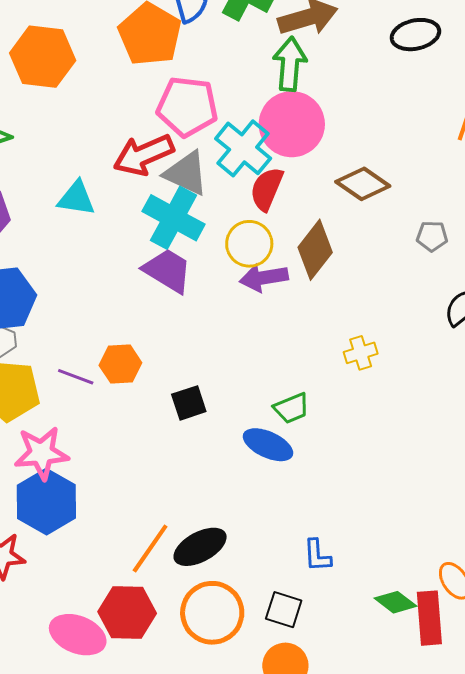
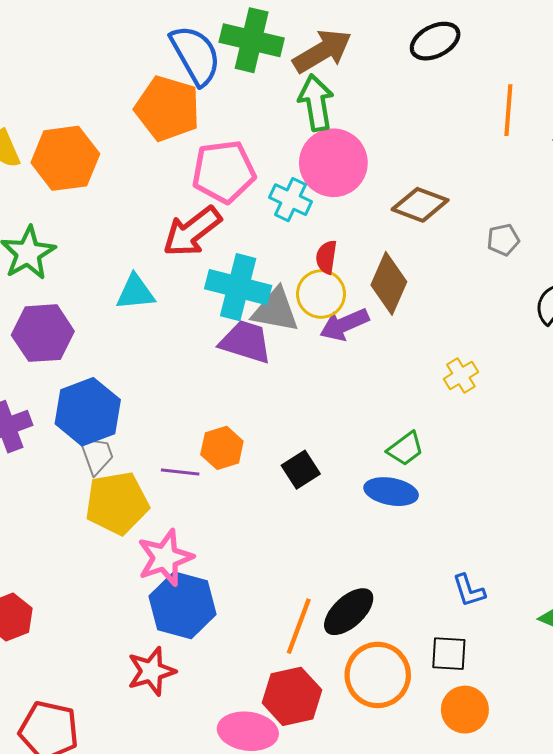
cyan cross: (243, 148) -> (290, 200), size x0.7
gray triangle: (186, 173) -> (275, 310), moved
red semicircle: (267, 189) -> (326, 257), moved, size x0.7

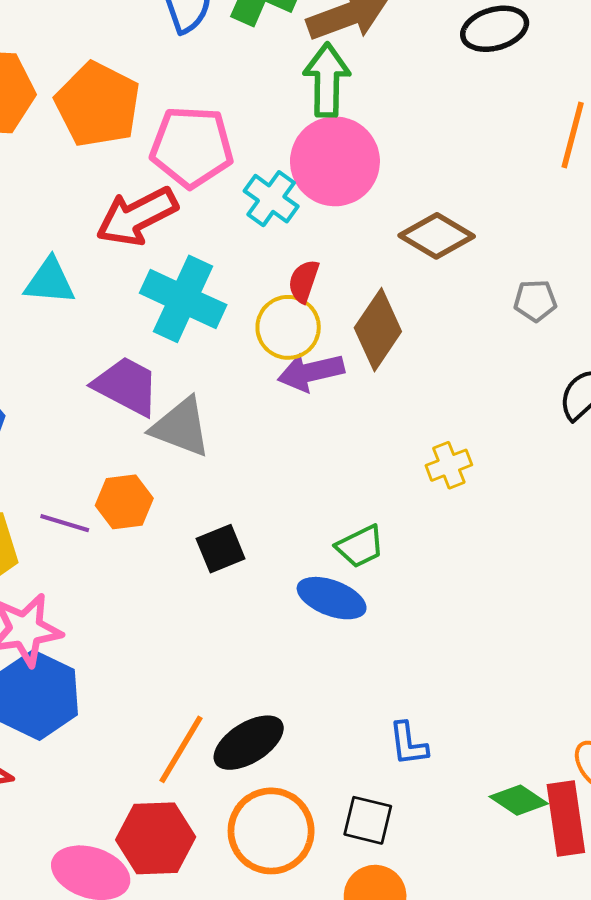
orange pentagon: (168, 108) -> (98, 105), moved
gray triangle: (275, 310) -> (181, 427), moved
purple trapezoid: (246, 342) -> (126, 386), moved

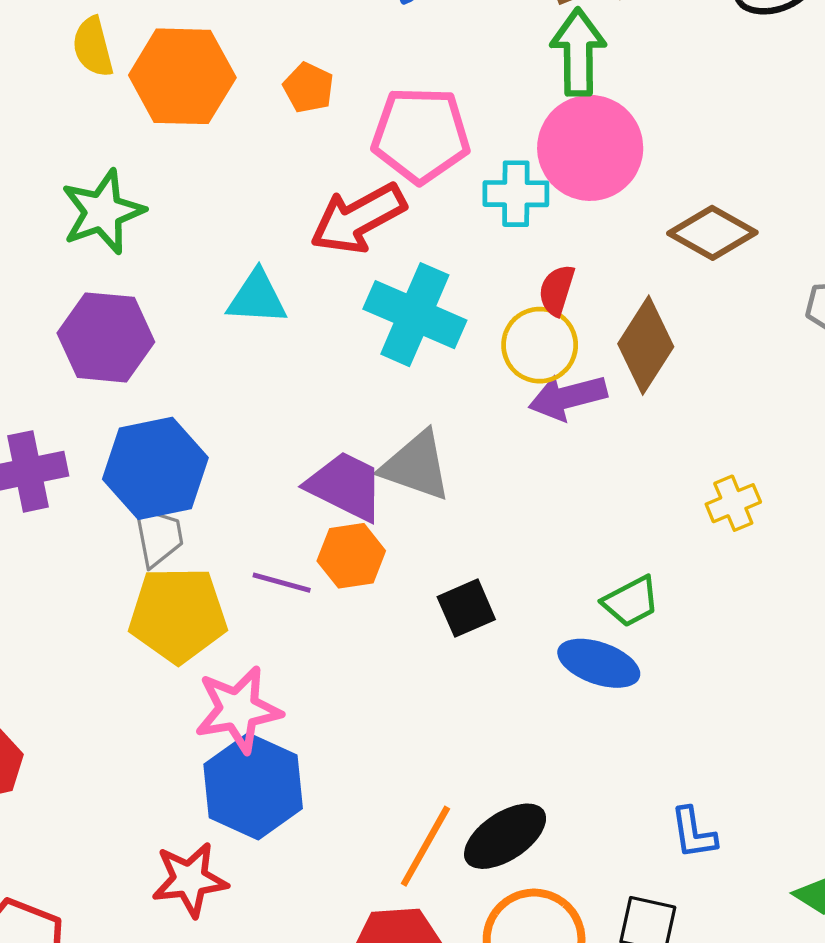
orange pentagon: (98, 105) -> (309, 88), size x0.5
cyan cross: (271, 199) -> (516, 194), turned -34
purple trapezoid: (126, 386) -> (345, 486), moved

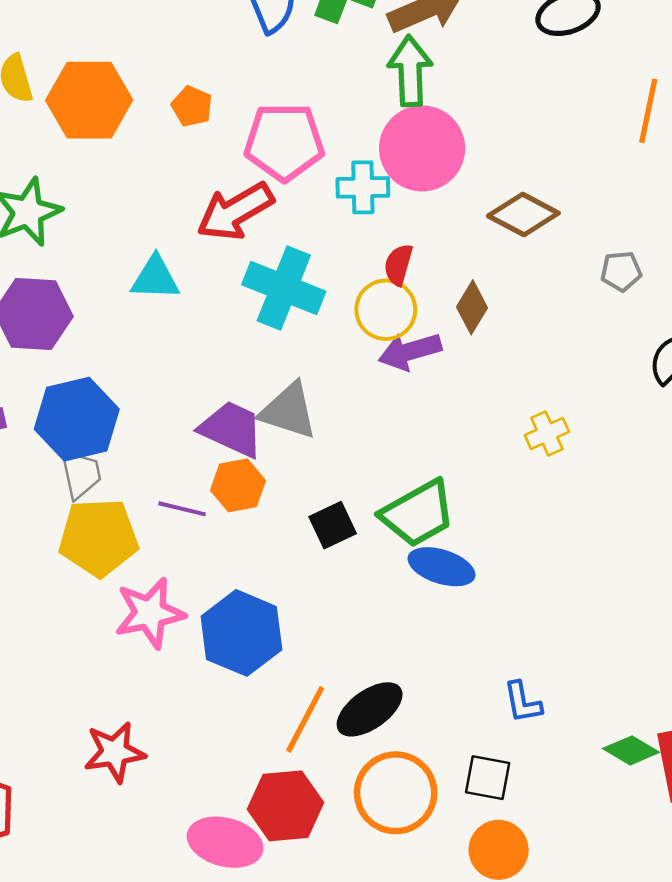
brown diamond: (646, 345) -> (472, 307), size x0.7
green trapezoid: (631, 601) -> (418, 513), moved, size x1.6
blue hexagon: (253, 786) -> (241, 633), moved

